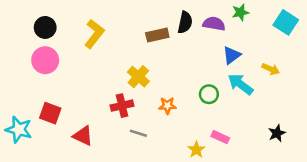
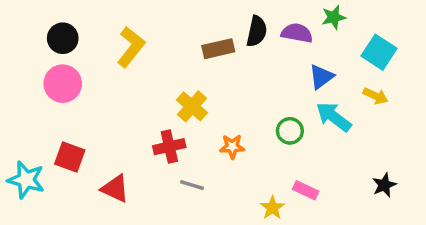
cyan square: (286, 22) -> (379, 52), moved

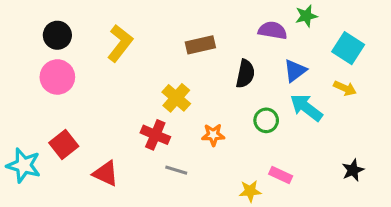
black semicircle: (257, 31) -> (245, 74), moved
red cross: (169, 147) -> (155, 135), turned 36
red square: (70, 157) -> (64, 144), turned 32
yellow star: (272, 208) -> (250, 191), turned 30

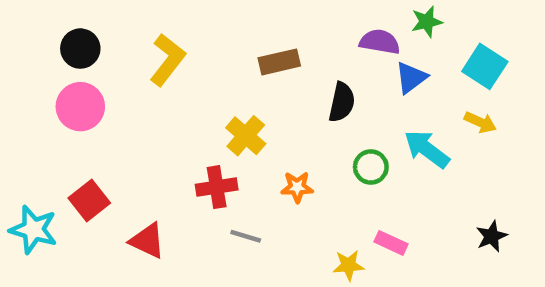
blue triangle: (295, 71) -> (411, 78), moved
red cross: (155, 135) -> (217, 187), turned -32

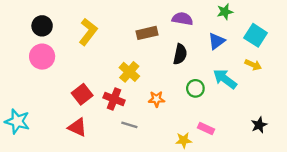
purple semicircle: (380, 42) -> (182, 19), moved
red cross: (217, 187) -> (114, 99), turned 30
red square: (89, 200) -> (82, 94), moved

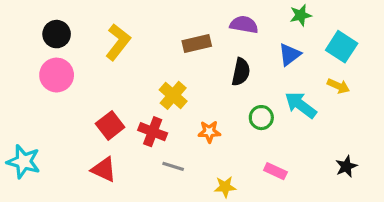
yellow star: (184, 140) -> (225, 187), moved

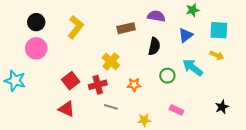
cyan square: (342, 47) -> (219, 30), turned -30
red cross: (153, 132) -> (98, 85), turned -36
cyan star: (24, 162) -> (15, 81), moved

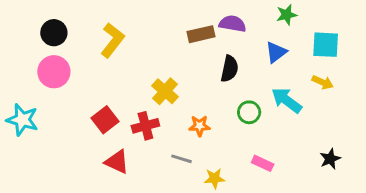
brown rectangle: (126, 28) -> (201, 34), moved
gray line: (111, 107) -> (181, 159), moved
red triangle: (66, 109) -> (117, 162), moved

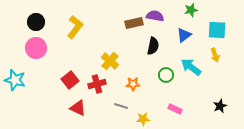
yellow arrow: (323, 82) -> (215, 55), turned 48

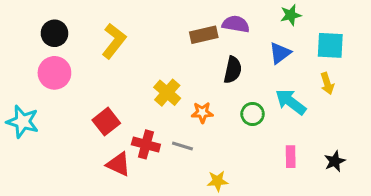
red cross: (97, 84) -> (146, 144), moved, turned 30
orange star: (133, 84) -> (202, 112), moved
gray line: (121, 106) -> (182, 146), moved
pink rectangle: (175, 109) -> (291, 157), moved, turned 64

